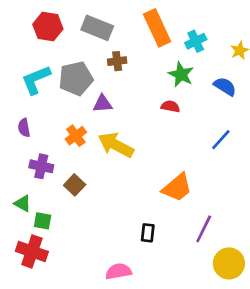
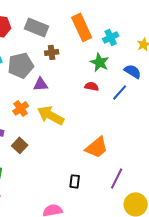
blue line: (221, 140) -> (120, 92), moved

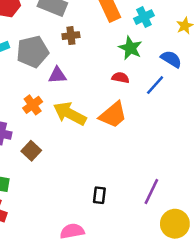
orange trapezoid: (97, 147) -> (113, 115), moved

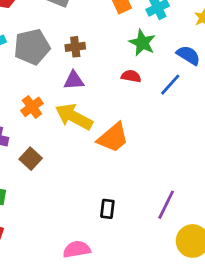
brown cross: (71, 36) -> (75, 47), moved
purple triangle: (57, 75) -> (74, 80), moved
orange trapezoid: (113, 115) -> (113, 138), moved

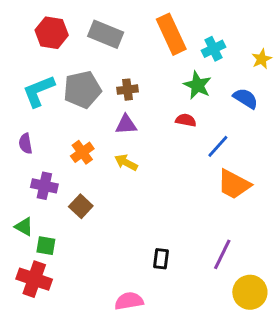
blue line: (170, 85) -> (218, 146), moved
yellow arrow: (74, 117) -> (126, 162), size x0.6
orange trapezoid: (113, 138) -> (234, 184), moved, turned 68

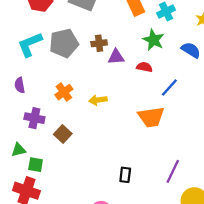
purple triangle: (126, 125) -> (116, 57), moved
yellow arrow: (126, 162) -> (98, 100), turned -36
orange trapezoid: (234, 184) -> (151, 117), moved, turned -36
green triangle: (24, 227) -> (19, 150), turned -42

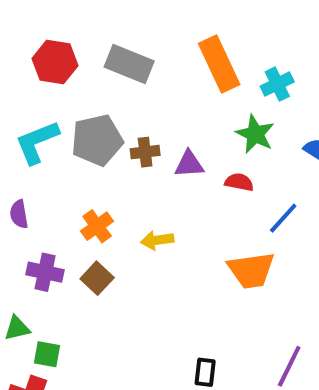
brown cross: (99, 43) -> (145, 152), moved
brown square: (63, 134) -> (97, 278), moved

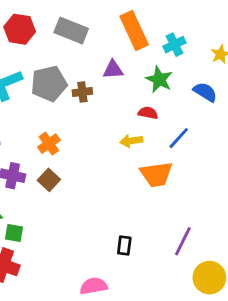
purple triangle: (189, 164) -> (113, 70), moved
yellow arrow: (157, 240) -> (131, 141), moved

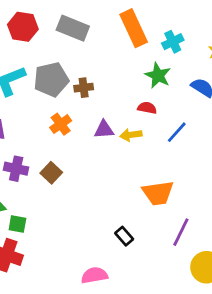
purple triangle: (113, 70) -> (104, 129), moved
orange cross: (49, 144) -> (61, 124), moved
orange trapezoid: (156, 174) -> (158, 193), moved
black rectangle: (124, 245) -> (124, 236), turned -48

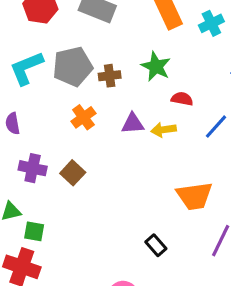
green star: (158, 75) -> (156, 66), moved

